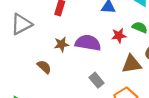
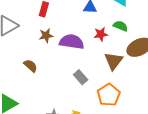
brown star: (61, 44) -> (46, 36), moved
brown triangle: (132, 64) -> (114, 61), turned -42

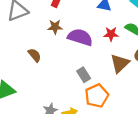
orange pentagon: (109, 95) -> (97, 96), moved

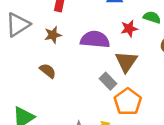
brown star: (55, 27) -> (53, 35), moved
brown triangle: (120, 63) -> (126, 62), moved

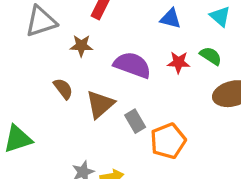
brown triangle: (126, 62) -> (100, 104), moved
orange pentagon: (128, 102) -> (168, 141), moved

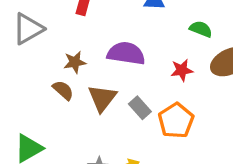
brown star: (81, 46) -> (75, 62), moved
red star: (179, 62) -> (182, 70), moved

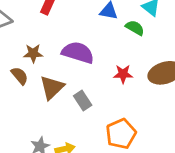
green semicircle: (201, 29) -> (135, 28), moved
orange pentagon: (176, 121) -> (121, 134), moved

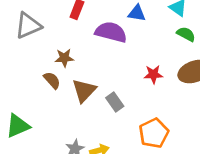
green semicircle: (135, 28) -> (186, 34), moved
purple semicircle: (78, 53) -> (111, 32), moved

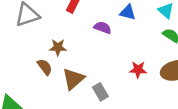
purple semicircle: (111, 32) -> (103, 28), size x0.6

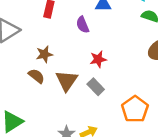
purple semicircle: (103, 28) -> (83, 25), turned -119
red star: (138, 70) -> (98, 59), moved

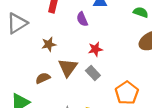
brown semicircle: (36, 76) -> (43, 78), moved, turned -64

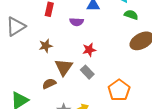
purple semicircle: (82, 19) -> (77, 22), turned -64
brown semicircle: (43, 78) -> (49, 84), moved

